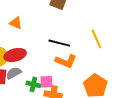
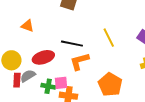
red ellipse: (15, 55) -> (43, 57), moved
orange L-shape: (66, 61) -> (79, 61), turned 145

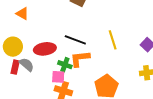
orange triangle: (27, 26) -> (22, 14), moved
gray semicircle: (28, 76) -> (27, 65), turned 63
green cross: (48, 86) -> (65, 65), moved

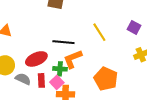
red rectangle: (15, 67) -> (41, 80), moved
pink square: (58, 77) -> (57, 82), turned -32

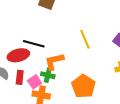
black line: (63, 42) -> (34, 44), moved
green cross: (60, 69) -> (48, 75), moved

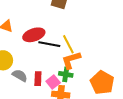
yellow line: (85, 39) -> (68, 44), moved
red ellipse: (18, 55) -> (34, 35), moved

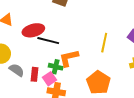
yellow line: (68, 44) -> (104, 43), moved, turned 36
green cross: (66, 74) -> (56, 67), moved

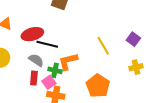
yellow line: (104, 43) -> (103, 46), turned -42
gray semicircle: (17, 70) -> (36, 60), moved

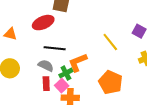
red ellipse: (32, 34) -> (43, 23), moved
green cross: (55, 70) -> (66, 73), turned -32

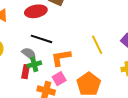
green cross: (66, 73) -> (34, 64), moved
pink square: (62, 86) -> (59, 79), moved

